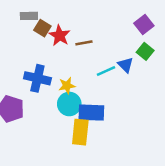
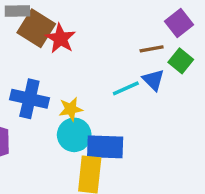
brown square: (42, 28) -> (36, 28), size x1.5
brown line: (84, 43) -> (152, 49), moved

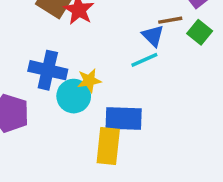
blue triangle: (153, 80) -> (153, 36), moved
cyan circle: (74, 135) -> (74, 96), moved

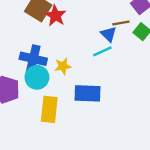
cyan circle: (74, 96) -> (37, 77), moved
yellow rectangle: (108, 146) -> (49, 109), moved

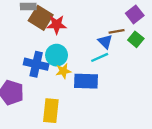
red star: (55, 16) -> (57, 25), turned -30
cyan circle: (37, 77) -> (57, 55), moved
blue rectangle: (88, 93) -> (86, 81), moved

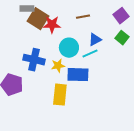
brown line: (117, 31) -> (83, 17), moved
blue triangle: (105, 42) -> (95, 40), turned 48
cyan circle: (57, 55) -> (69, 48), moved
yellow rectangle: (51, 111) -> (60, 95), moved

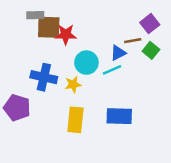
brown line: (83, 17) -> (133, 41), moved
brown square: (38, 19) -> (49, 27), turned -30
blue rectangle: (78, 75) -> (119, 116), moved

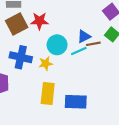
brown square: (49, 27) -> (17, 24), moved, turned -30
brown line: (133, 41) -> (93, 44), moved
blue rectangle: (119, 116) -> (76, 102), moved

